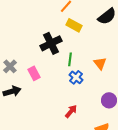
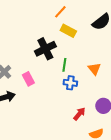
blue cross: (76, 77) -> (70, 83), turned -32
red arrow: (71, 111) -> (79, 114), moved

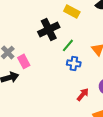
green line: (64, 65) -> (68, 45), turned 32
pink rectangle: (28, 79) -> (24, 61), moved

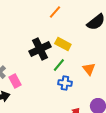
yellow rectangle: (72, 11) -> (63, 44), moved

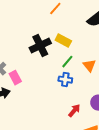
green line: (59, 65) -> (67, 62), moved

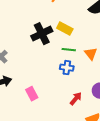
green line: (67, 62) -> (69, 50), turned 56
pink rectangle: (15, 78) -> (32, 94), moved

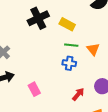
black cross: (42, 34) -> (38, 18), moved

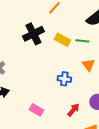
green line: (71, 45) -> (82, 41), moved
pink rectangle: (34, 89) -> (36, 110), moved, turned -32

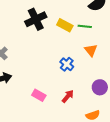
blue cross: (64, 79) -> (67, 64), turned 32
red arrow: (73, 110) -> (68, 96), moved

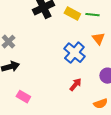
blue cross: (67, 64) -> (74, 53), size x1.5
pink rectangle: (39, 95) -> (23, 97), moved

